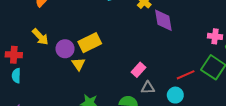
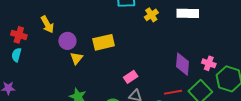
purple diamond: (163, 20) -> (183, 64), moved
yellow rectangle: (90, 43) -> (104, 42), moved

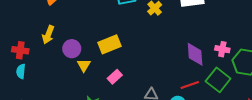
yellow arrow: (47, 24) -> (48, 35), turned 60
pink rectangle: (131, 77) -> (115, 77), moved

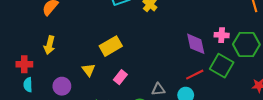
purple circle: (72, 49) -> (62, 86), moved

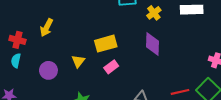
purple diamond: (196, 44) -> (153, 44), moved
pink rectangle: (120, 77) -> (111, 67), moved

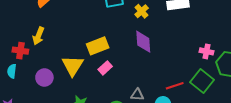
red cross: (17, 40) -> (20, 51), moved
yellow triangle: (78, 61) -> (73, 66), size x1.6

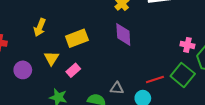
yellow arrow: (38, 36) -> (40, 27), moved
yellow triangle: (73, 66) -> (51, 58), size x0.7
pink rectangle: (105, 68) -> (73, 70), moved

